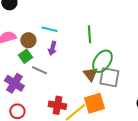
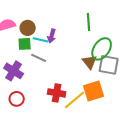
cyan line: (49, 29) -> (41, 40), moved
green square: (25, 56) -> (25, 44), turned 32

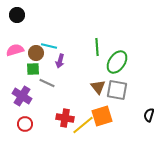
cyan line: (41, 40) -> (49, 46), moved
green ellipse: (102, 49) -> (117, 62), moved

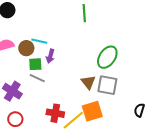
green line: (97, 47) -> (84, 13), moved
green square: (33, 69) -> (35, 64), moved

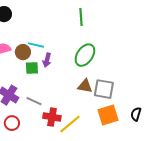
green ellipse: (107, 57) -> (85, 55), moved
gray line: (37, 78) -> (34, 101), moved
brown triangle: (88, 82) -> (85, 86), turned -42
orange square: (92, 111) -> (108, 115), moved

